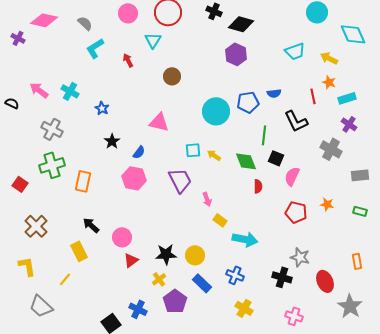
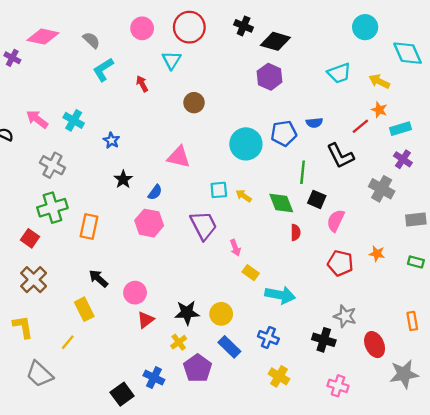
red line: (313, 96) -> (360, 126), turned 63
red square: (20, 184) -> (30, 238), moved
gray star: (350, 306) -> (404, 374), turned 30

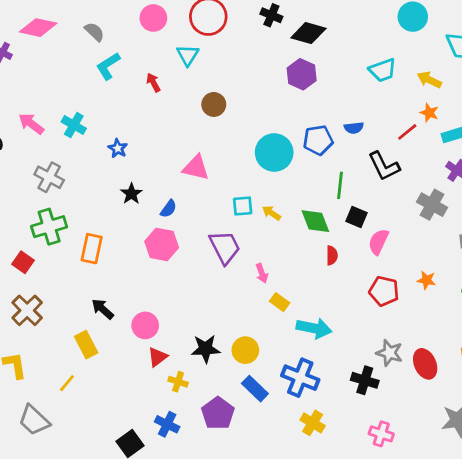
blue cross: (268, 337) -> (300, 378), size x1.5
yellow cross: (179, 342) -> (178, 382), moved, turned -35
red ellipse: (375, 345) -> (425, 364), moved

